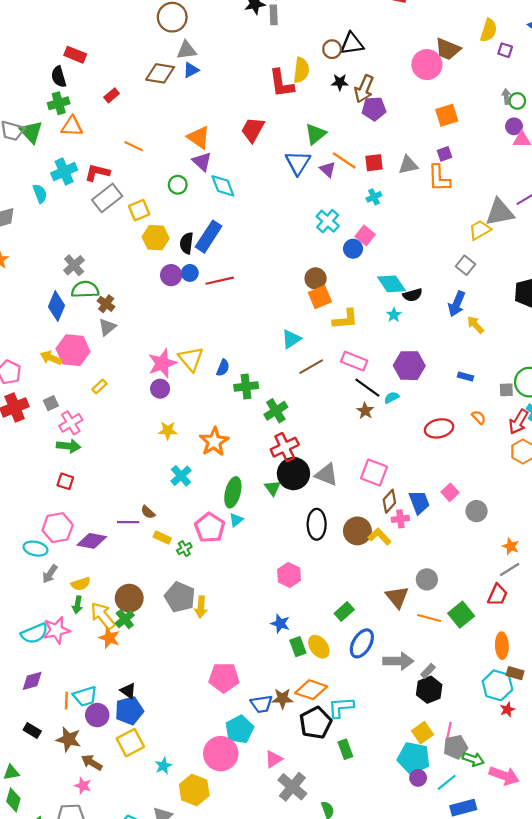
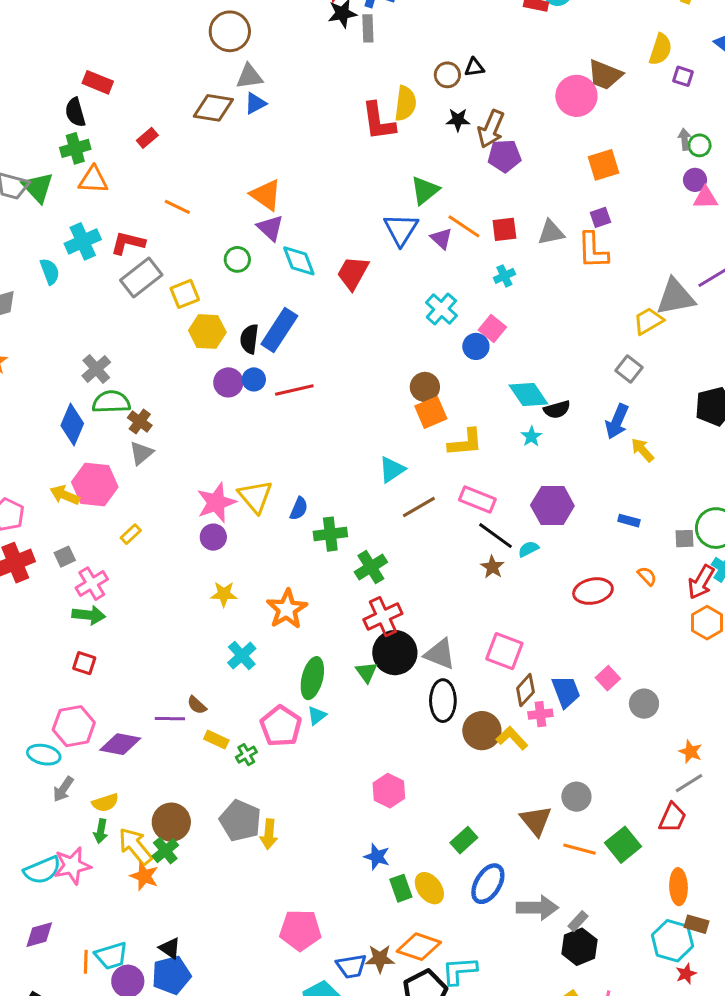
black triangle: (352, 44) -> (474, 67), size x0.6
red trapezoid: (253, 130) -> (353, 273), moved
black ellipse: (317, 524) -> (443, 701), moved

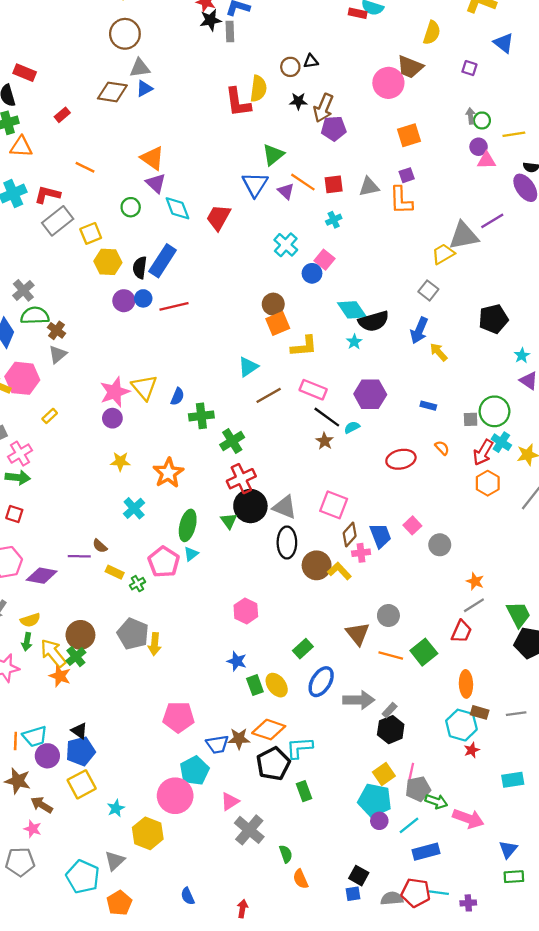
yellow semicircle: (660, 49) -> (432, 33), moved
black semicircle: (557, 409) -> (374, 321), size x1.5

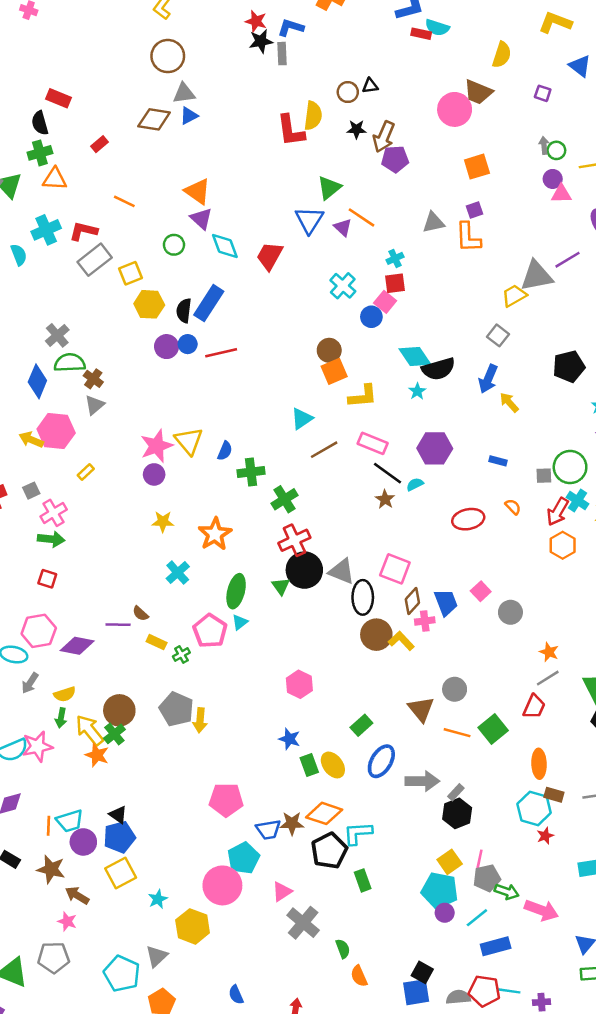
red square: (334, 184) -> (395, 283), moved
black ellipse: (287, 543) -> (363, 597), moved
blue square: (353, 894) -> (416, 992), size x1.6

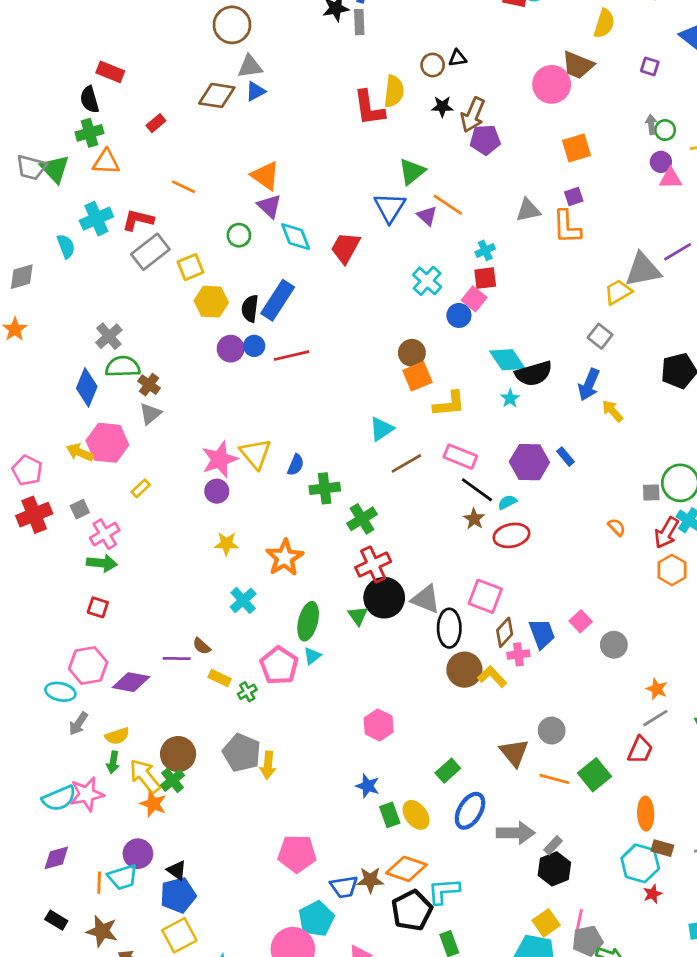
blue rectangle: (498, 461) -> (565, 457), moved, turned 35
red ellipse: (468, 519) -> (511, 535), moved
purple circle: (83, 842) -> (138, 854), moved

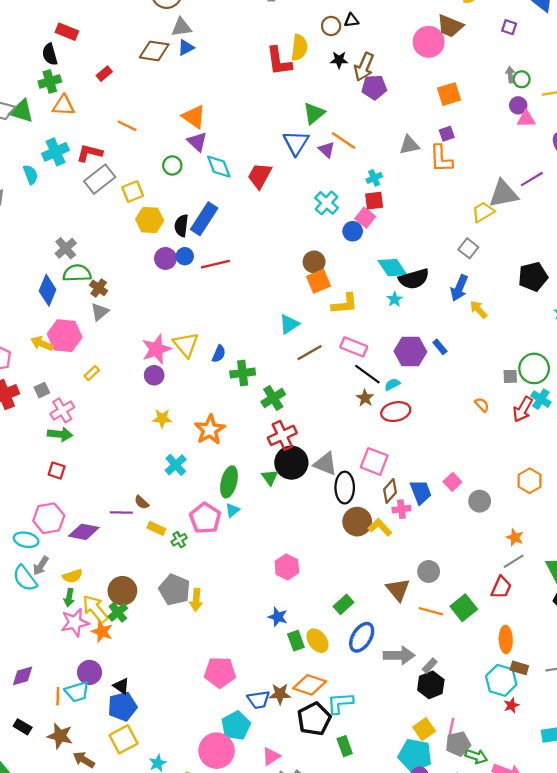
green triangle: (55, 169) -> (21, 111), turned -30
orange hexagon: (672, 570) -> (530, 481), moved
pink star: (87, 794) -> (75, 623), moved
cyan semicircle: (59, 798) -> (25, 578), moved, turned 76

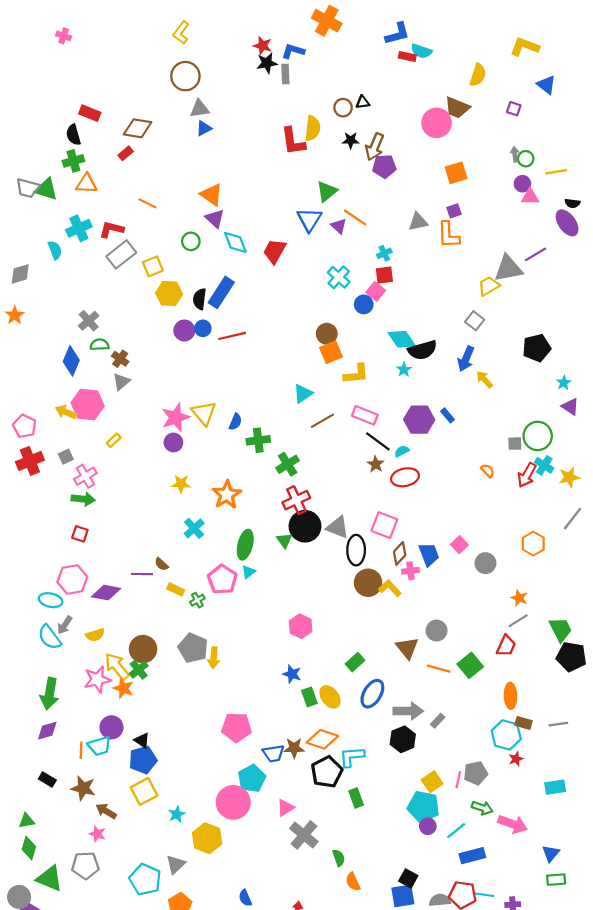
brown diamond: (154, 51) -> (138, 128), moved
green semicircle: (77, 273) -> (100, 345), size x0.7
green arrow: (69, 598) -> (50, 694), moved, size x1.8
black hexagon: (431, 685) -> (403, 739), moved
gray pentagon: (458, 744) -> (476, 773), moved

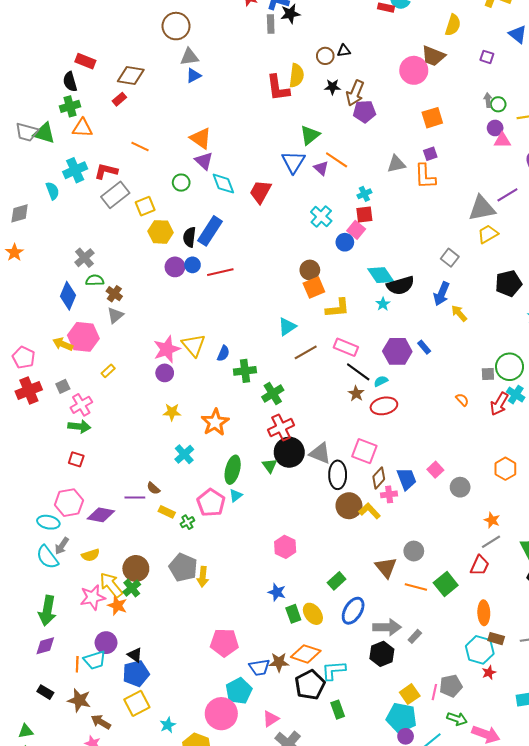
black star: (267, 63) -> (290, 14), moved
yellow trapezoid: (489, 286) -> (488, 234), moved

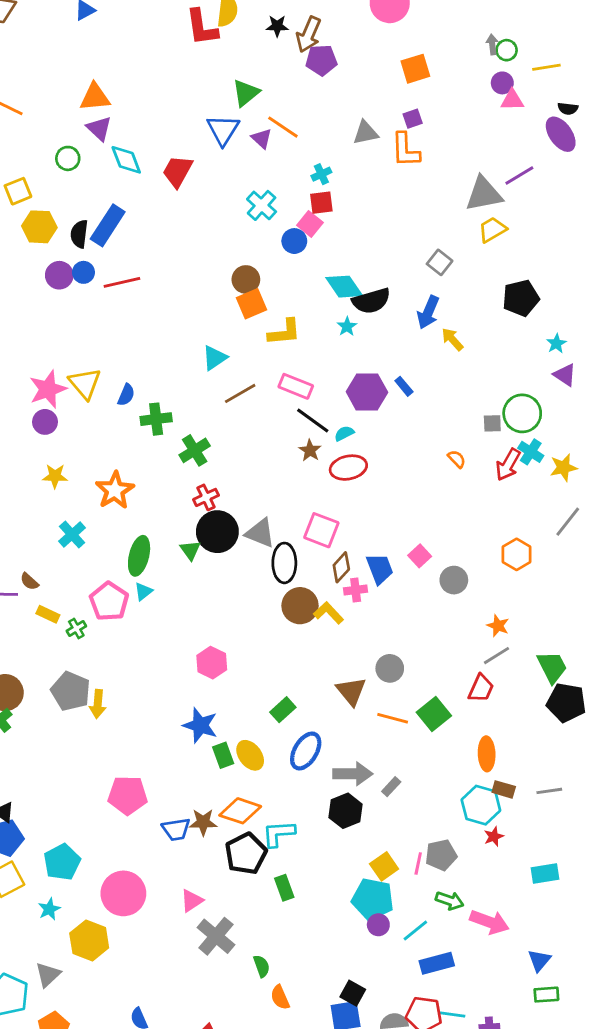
orange triangle: (201, 138) -> (95, 97), turned -40
red cross: (281, 428) -> (206, 497), size x0.7
blue star: (277, 592) -> (200, 725), size x1.4
cyan pentagon: (239, 691) -> (62, 862), moved

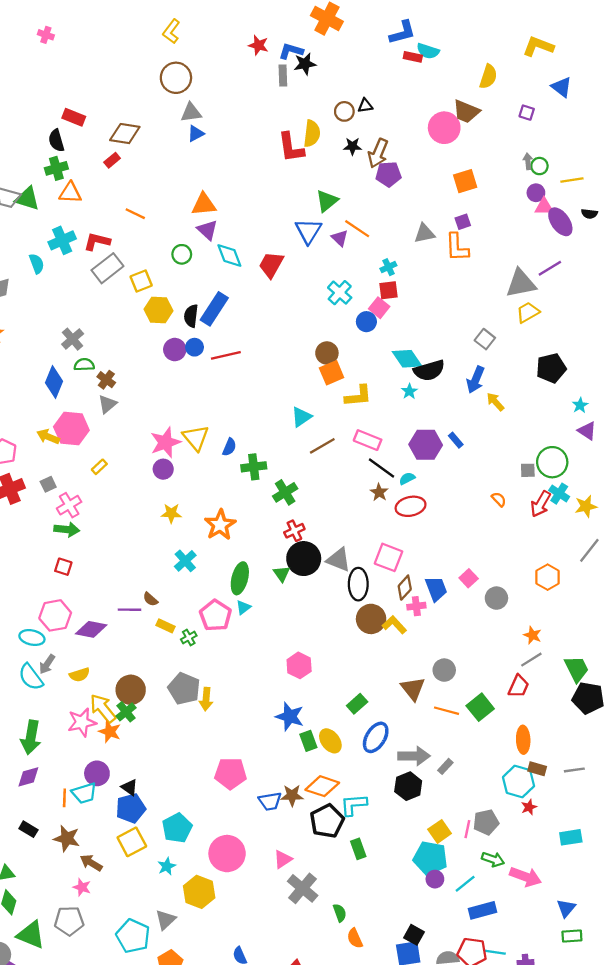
purple ellipse: (561, 134) -> (560, 222), moved

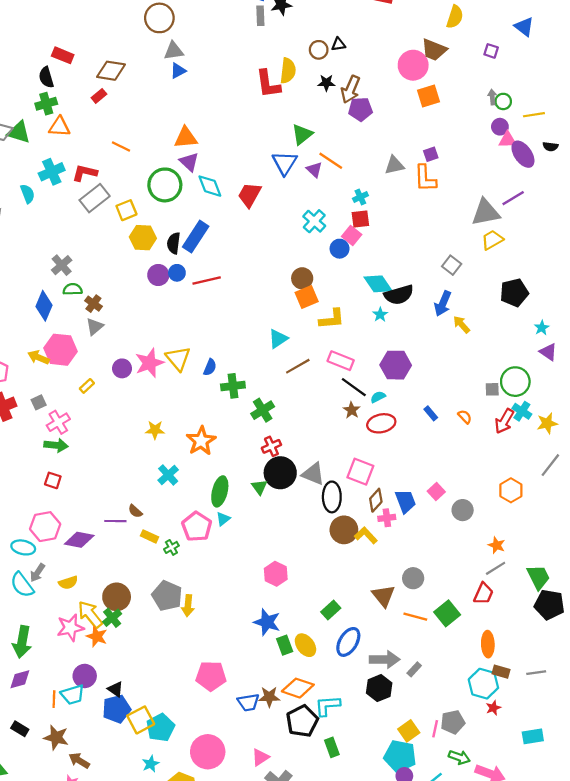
orange square: (465, 181) -> (429, 96), moved
green circle: (182, 254) -> (165, 185), size x1.8
blue rectangle: (456, 440) -> (431, 413), moved
purple circle: (163, 469) -> (122, 368), moved
yellow square: (132, 842) -> (141, 720), moved

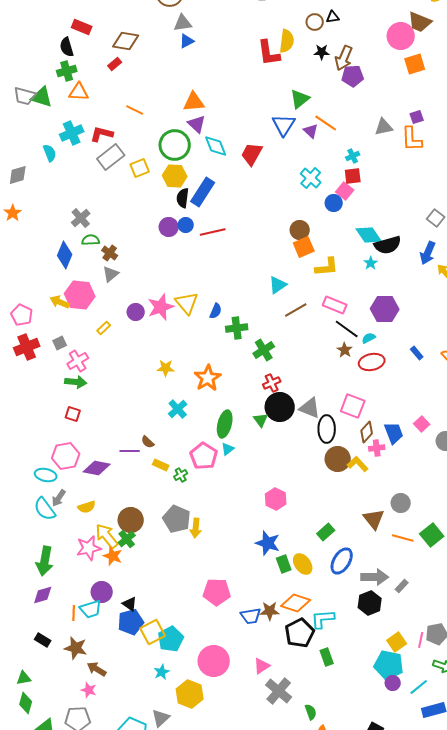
yellow hexagon: (143, 238) -> (175, 176), moved

